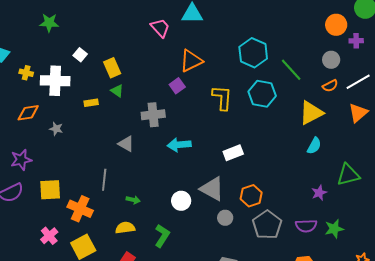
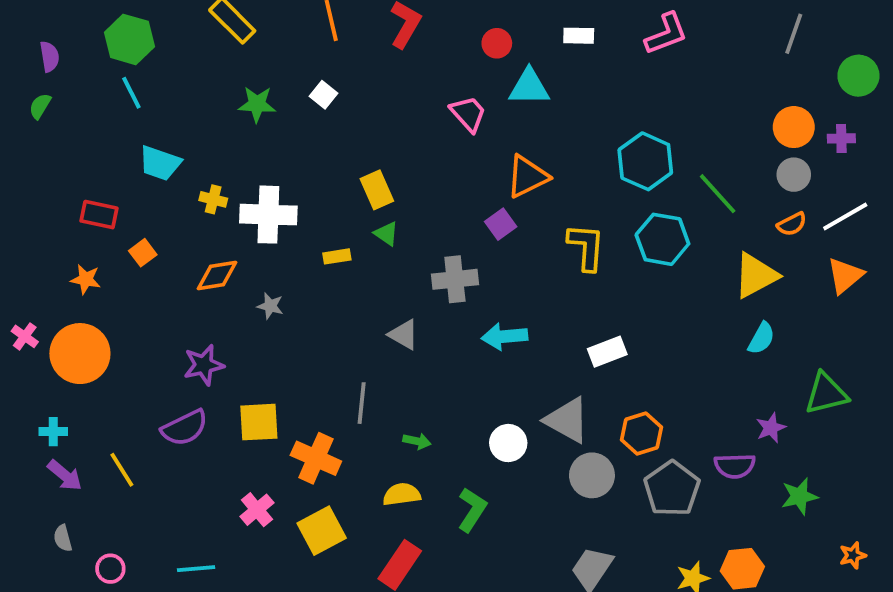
orange circle: (336, 25) -> (794, 127), moved
white square: (80, 55) -> (324, 95), moved
gray circle: (225, 218) -> (592, 475), size x1.5
purple semicircle: (306, 226) -> (735, 466), moved

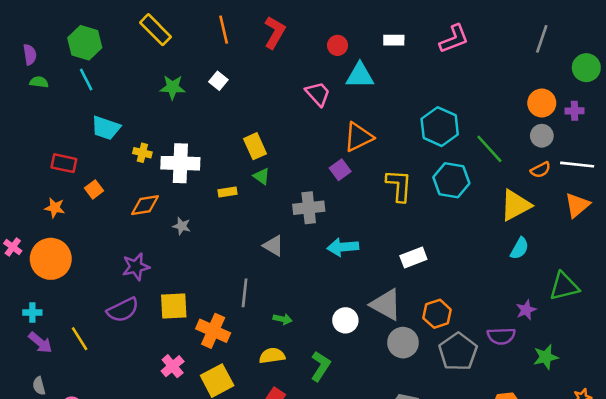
green semicircle: (40, 106) -> (39, 82), moved, turned 66
white line: (845, 216) -> (577, 165), turned 36

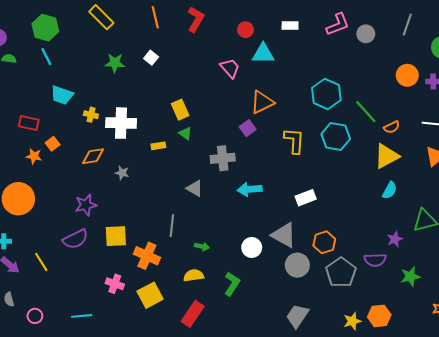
gray circle: (542, 136) -> (366, 34), moved
orange semicircle: (540, 170) -> (392, 127), moved
orange star: (55, 208) -> (34, 156), moved
pink cross: (173, 366) -> (115, 284), turned -30

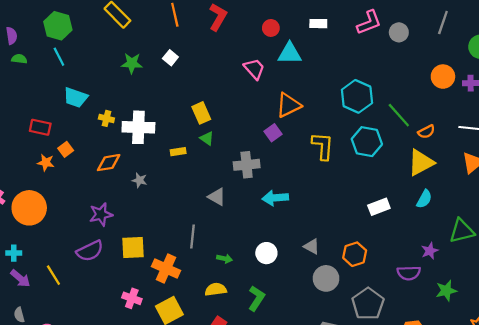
white rectangle: (306, 198) -> (379, 207), moved
gray triangle: (284, 235) -> (312, 246), size x0.6
white circle: (252, 247) -> (266, 253), moved
gray pentagon: (341, 272) -> (368, 304), moved

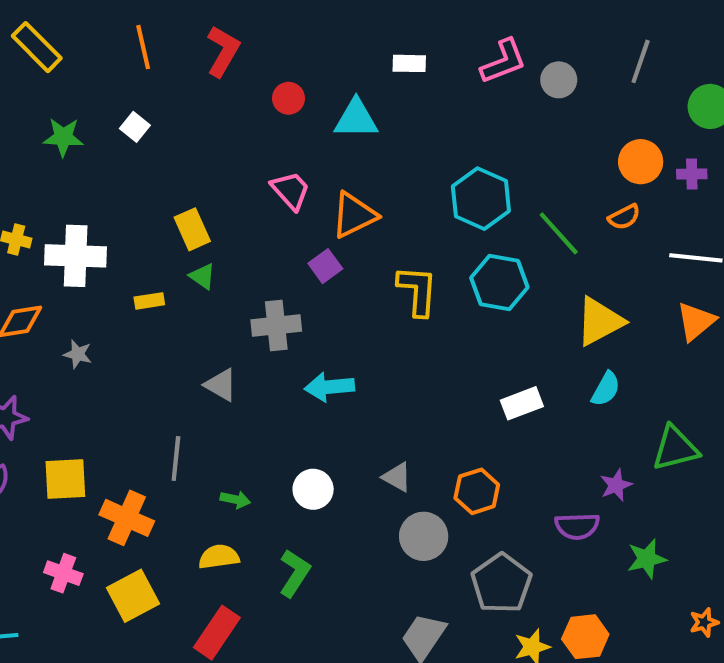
red circle: (271, 28) -> (288, 98), moved
pink trapezoid: (254, 69) -> (291, 190), moved
orange semicircle: (426, 132) -> (624, 217), moved

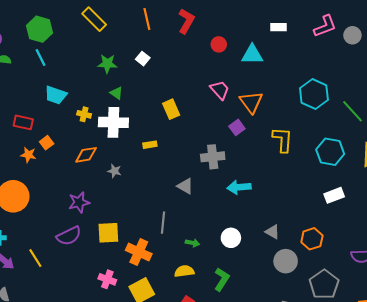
orange triangle: (354, 215) -> (251, 102), turned -40
green triangle: (203, 276) -> (116, 93), moved
cyan hexagon: (499, 282) -> (330, 152), moved

